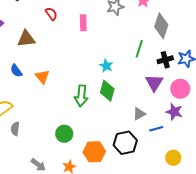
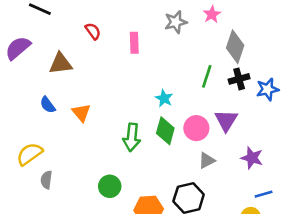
black cross: (165, 60) -> (239, 79), moved
pink circle: (180, 89) -> (196, 128), moved
blue line: (156, 129) -> (264, 194), moved

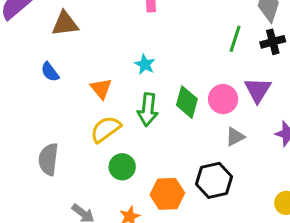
cyan star: (164, 98) -> (145, 64), moved
orange triangle: (81, 113) -> (101, 88), moved
yellow semicircle: (30, 154) -> (106, 129), moved
gray semicircle: (46, 180) -> (48, 159), size x1.5

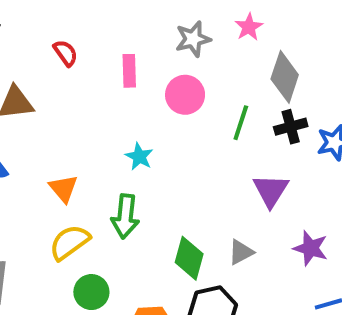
cyan star: (145, 64) -> (139, 157), moved
pink circle: (223, 99) -> (185, 95), moved
green diamond: (187, 102) -> (189, 258), moved

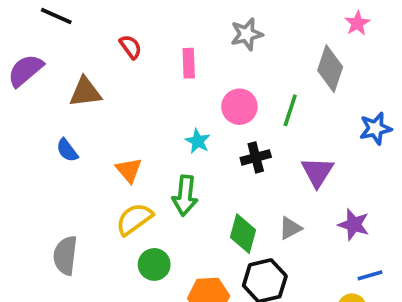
pink star: (249, 27) -> (357, 23), moved
pink circle: (185, 95) -> (239, 107), moved
black cross: (291, 127) -> (256, 157), moved

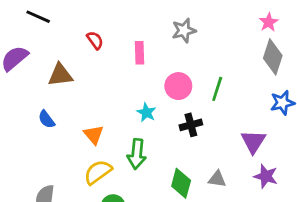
gray diamond: (330, 69) -> (273, 57), moved
purple triangle: (317, 172) -> (253, 142), moved
gray triangle: (290, 228) -> (217, 179), turned 36

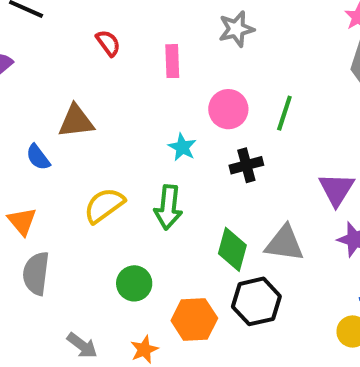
brown triangle: (60, 75) -> (76, 121), moved
orange triangle: (94, 135) -> (22, 221), moved
yellow semicircle: (98, 172) -> (104, 205), moved
gray triangle: (217, 179) -> (284, 243), size x1.5

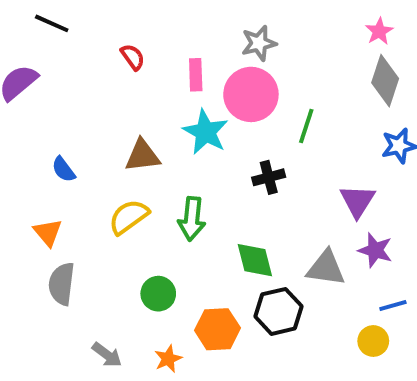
pink circle: (228, 109) -> (251, 94), moved, size x1.4
brown triangle: (76, 121) -> (142, 156), moved
cyan star: (182, 147) -> (206, 132), moved, size x1.6
gray triangle: (284, 243) -> (326, 268), moved
green diamond: (232, 249) -> (255, 260), turned -30

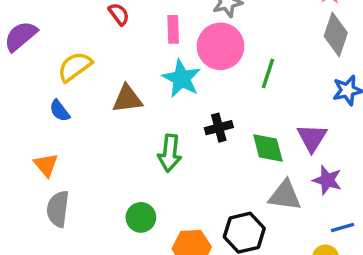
black cross: (269, 177) -> (219, 128), moved
yellow semicircle: (129, 217) -> (75, 67), moved
green diamond: (255, 260) -> (268, 148), moved

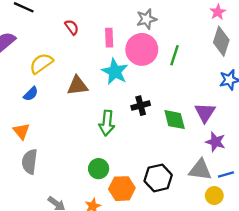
green line: (268, 73) -> (175, 55), moved
blue semicircle: (60, 111) -> (31, 94), turned -98
gray triangle: (285, 195) -> (200, 170), moved
green circle: (141, 217) -> (99, 169), moved

